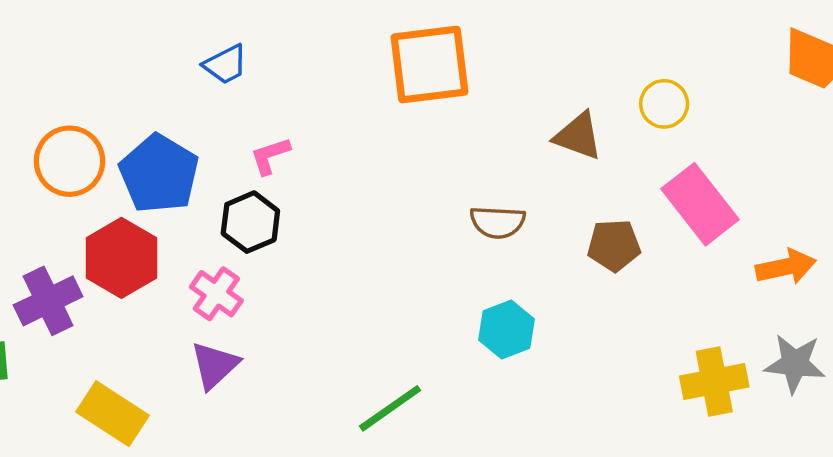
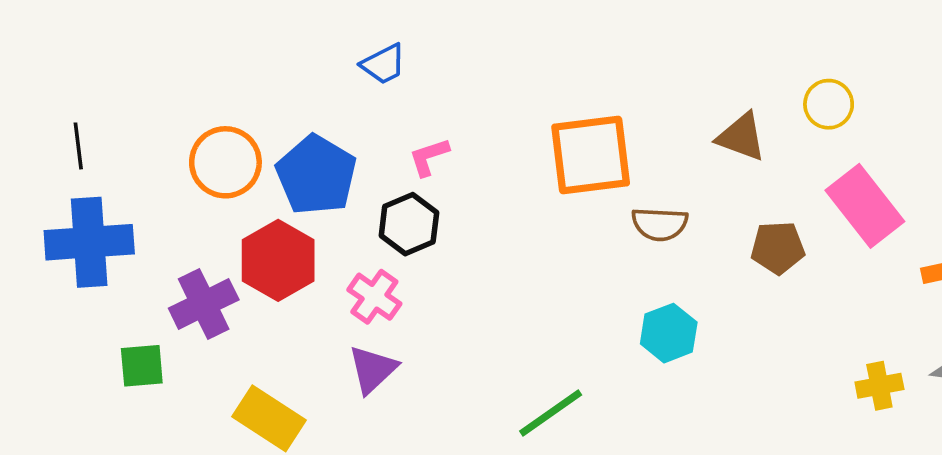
orange square: (430, 64) -> (591, 155), moved
yellow cross: (714, 381) -> (879, 386), size x0.7

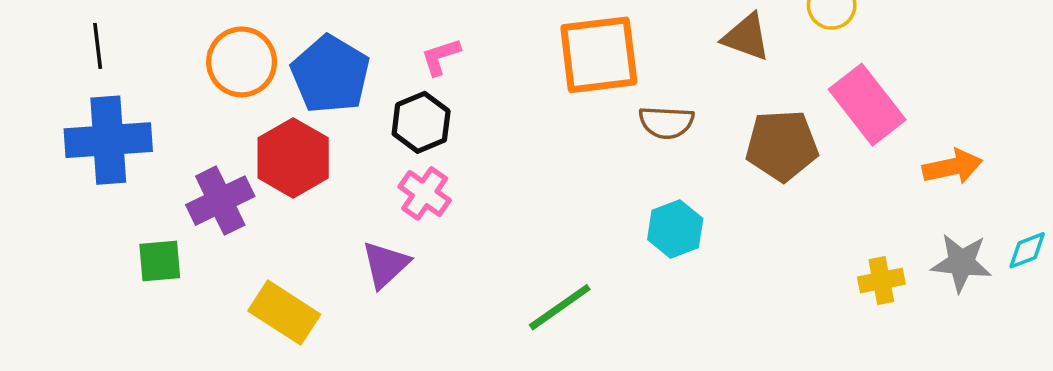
brown pentagon: (778, 248) -> (782, 145), size x1.4
pink cross: (374, 297) -> (425, 193), moved

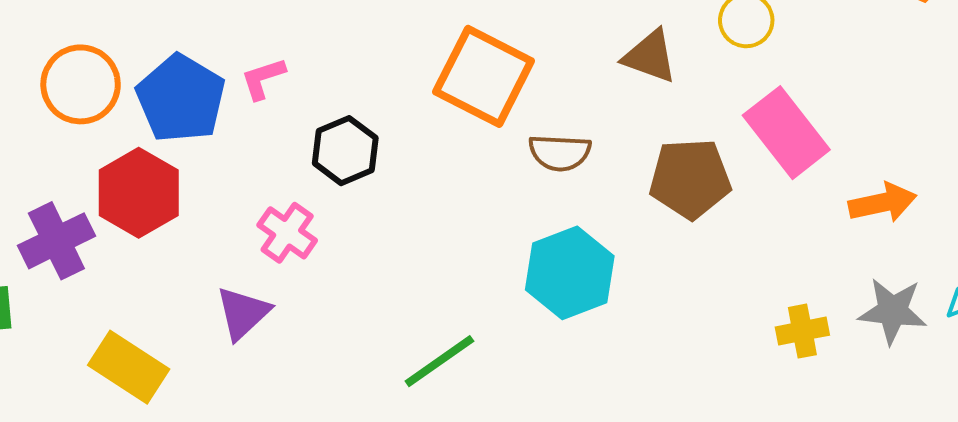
orange square: (599, 55) -> (484, 76), turned 34
pink L-shape: (441, 57) -> (263, 78), moved
black hexagon: (421, 122) -> (345, 151), moved
cyan hexagon: (675, 229) -> (570, 273), size x1.4

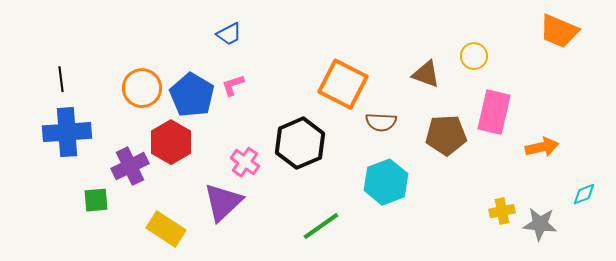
pink rectangle: (786, 133) -> (494, 112), turned 51
black hexagon: (345, 151) -> (300, 143), moved, size x1.5
gray star: (893, 311) -> (540, 224), moved
purple triangle: (243, 313) -> (223, 202), size x1.4

